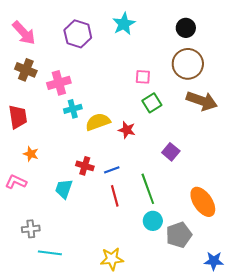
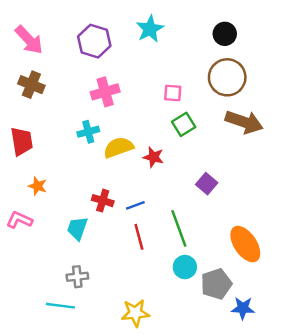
pink cross: (59, 83) -> (105, 92), moved
gray cross: (31, 229) -> (77, 277), moved
blue star: (214, 261) -> (243, 308), moved

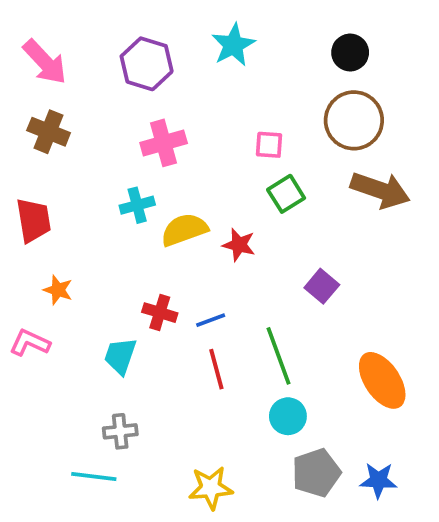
gray pentagon: (216, 284) -> (316, 473), moved

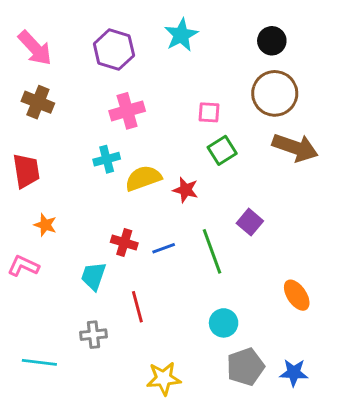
green line: (279, 356) -> (212, 251), moved
red line: (216, 369) -> (137, 307), moved
orange ellipse: (382, 380) -> (297, 295), size x0.7
cyan line: (94, 477) -> (39, 362), moved

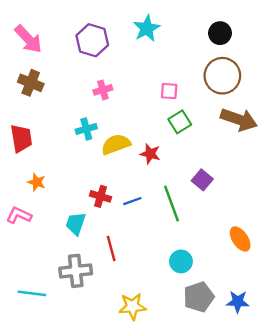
pink cross: (127, 111) -> (103, 90), size x0.7
gray cross: (93, 335) -> (76, 271), size x1.5

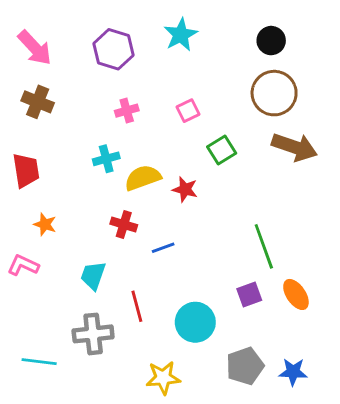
pink square: (169, 91) -> (188, 111), moved, turned -30
purple square: (202, 180) -> (249, 294), moved, turned 30
red cross: (101, 196) -> (124, 224), moved
green line: (171, 203) -> (264, 246), moved
cyan circle: (181, 261) -> (195, 322), moved, size x1.4

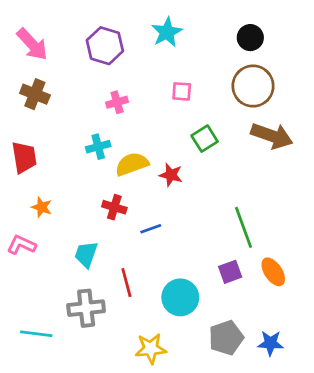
pink square: (188, 111) -> (182, 91), moved, turned 30

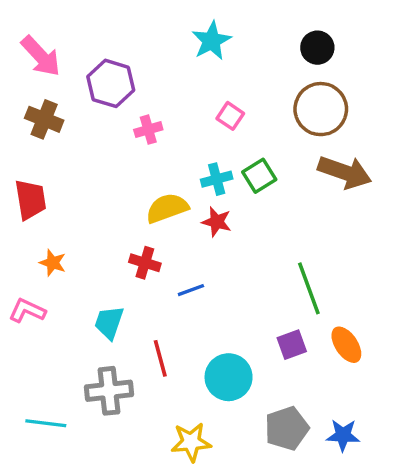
purple hexagon: (105, 46) -> (111, 83), moved
pink square: (182, 91) -> (230, 116), turned 30
cyan cross: (98, 147) -> (217, 179), moved

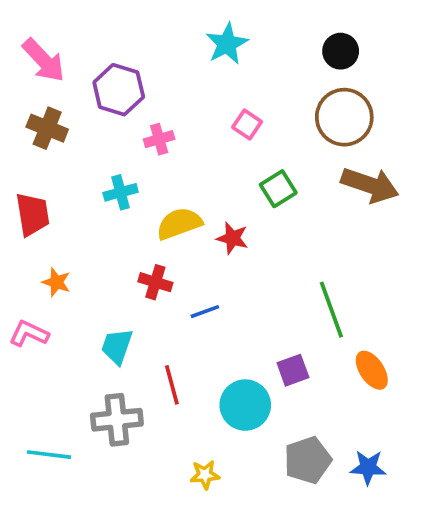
cyan cross: (217, 179) -> (121, 192), moved
purple square: (292, 345) -> (293, 370), moved
yellow star: (191, 442) -> (205, 475), size x0.7

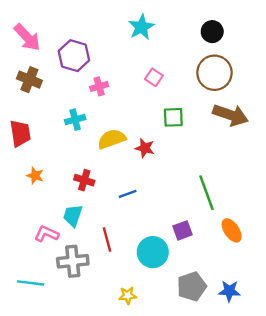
green square: (278, 189) -> (173, 117), turned 30
red cross: (155, 282) -> (84, 180), moved
pink L-shape: (29, 334) -> (47, 234), moved

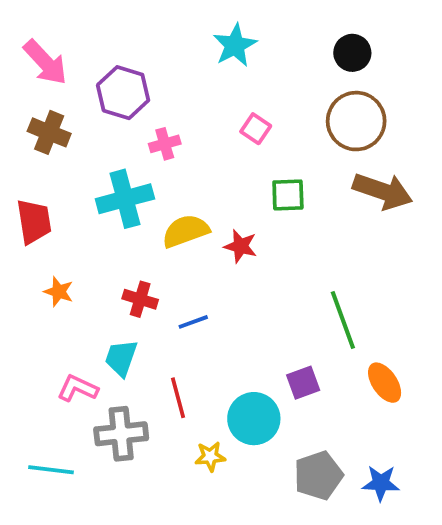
cyan cross: (75, 120) -> (125, 199), size x1.6
blue line: (128, 194) -> (193, 322), moved
yellow star: (128, 296) -> (210, 457), moved

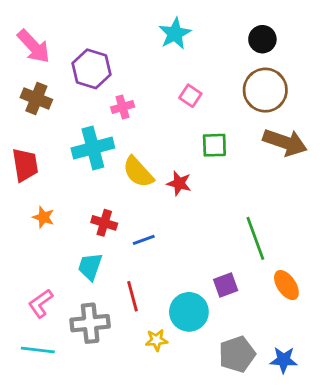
yellow semicircle: (186, 231) -> (138, 172), turned -112
pink L-shape: (78, 388) -> (41, 303), moved, turned -60

